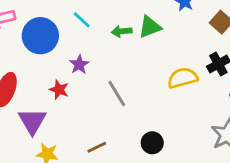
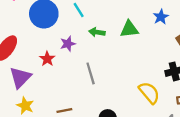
green arrow: (122, 31) -> (97, 32), moved
yellow semicircle: (183, 78) -> (149, 93), moved, turned 50

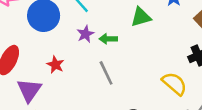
green arrow: (97, 32) -> (108, 39), moved
purple star: (68, 44) -> (85, 34), moved

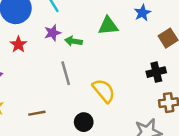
red star: (55, 65) -> (18, 45), moved
yellow semicircle: (174, 84) -> (104, 91), moved

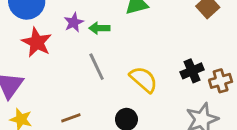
red star: (18, 45) -> (37, 42), size x1.5
black cross: (156, 72) -> (192, 71), moved

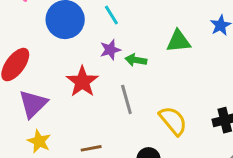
red star: (37, 42) -> (82, 82), moved

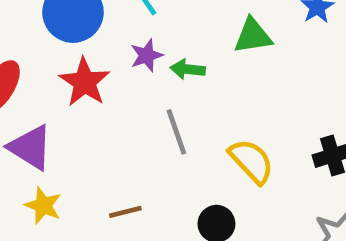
red star: (82, 82) -> (85, 82), moved
purple triangle: (33, 104) -> (30, 147), turned -40

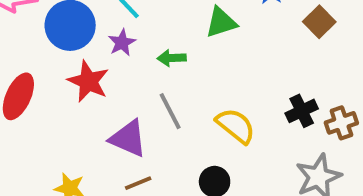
purple star: (147, 55) -> (122, 43), moved
purple triangle: (30, 147) -> (128, 138), moved

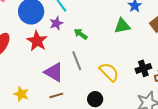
green triangle: (221, 22) -> (122, 26), moved
green arrow: (172, 58) -> (81, 34), turned 32

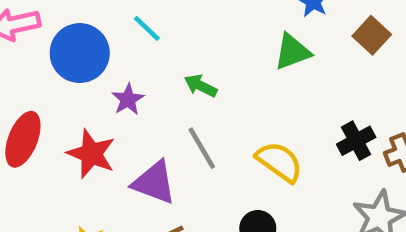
purple star: (56, 23) -> (128, 99), moved
red star: (37, 41) -> (91, 154), moved

